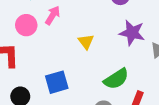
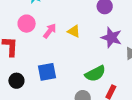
pink arrow: (53, 15) -> (50, 31), moved
yellow triangle: (86, 42) -> (74, 31), moved, turned -32

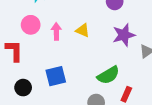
pink arrow: (50, 31) -> (56, 31), turned -35
purple star: (111, 37) -> (124, 35), turned -30

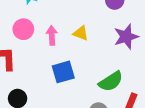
blue square: (56, 76) -> (63, 72), moved

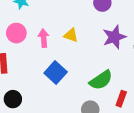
blue square: (63, 72) -> (56, 72), turned -30

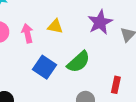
green semicircle: (101, 80) -> (78, 62), moved

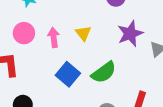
yellow triangle: (55, 26) -> (83, 33), turned 35

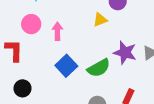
yellow triangle: (83, 33) -> (100, 20), moved, turned 40
purple star: (130, 34) -> (125, 53), moved, turned 30

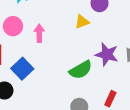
blue square: (66, 66) -> (22, 69), moved

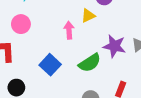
pink arrow: (39, 33) -> (69, 30), moved
blue square: (22, 69) -> (50, 65), moved

